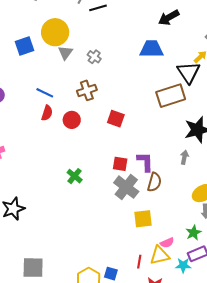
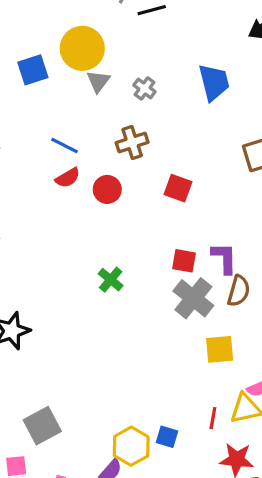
blue trapezoid: (152, 49) -> (214, 82), moved, turned 75
red semicircle: (47, 113) -> (68, 178), turned 42
gray square: (33, 268) -> (42, 426), turned -30

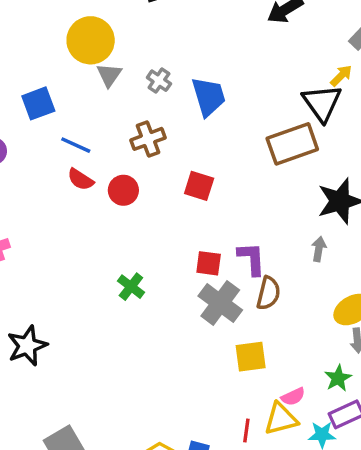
blue square: (33, 70) -> (38, 103), moved
blue trapezoid: (214, 82) -> (209, 97), moved
red semicircle: (68, 178) -> (81, 179), turned 65

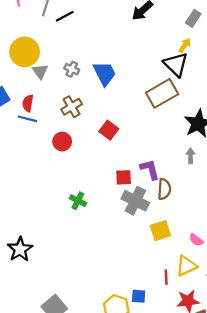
red semicircle: (81, 179) -> (28, 103), moved, turned 77
red square: (199, 186) -> (109, 130), turned 30
pink semicircle: (293, 397) -> (196, 240), moved, turned 72

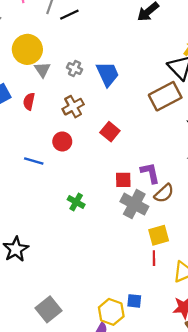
blue line: (27, 119) -> (34, 161), moved
brown semicircle: (164, 189) -> (164, 193), turned 42
red line: (166, 277) -> (154, 258), moved

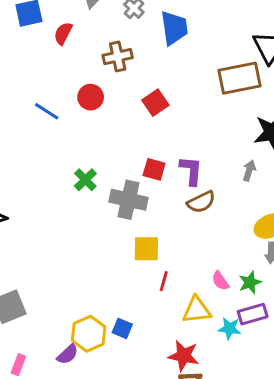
gray cross: (134, 204) -> (129, 200), moved, turned -32
yellow square: (159, 235) -> (146, 249), moved

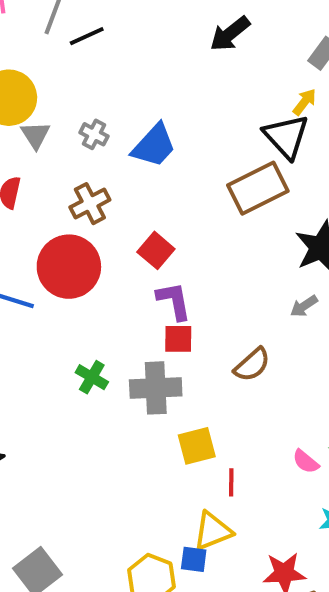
blue trapezoid: (174, 28) -> (154, 146), turned 66
red circle: (91, 97) -> (69, 267), size x1.8
purple L-shape: (191, 171) -> (174, 301), moved
gray arrow: (249, 171) -> (304, 306), turned -126
yellow triangle: (197, 310) -> (213, 531), moved

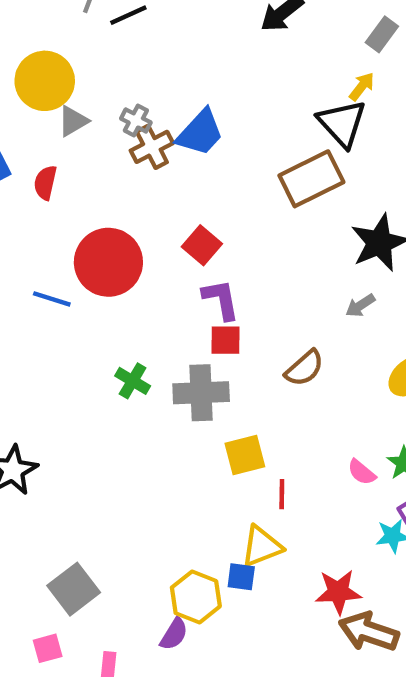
gray triangle: (35, 135) -> (73, 121), turned 32
brown cross: (90, 204) -> (152, 147), moved

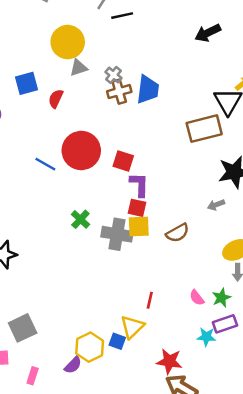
blue trapezoid: (200, 133) -> (148, 90), turned -48
red square: (202, 245) -> (123, 161), moved, turned -35
yellow square: (245, 455) -> (139, 227), moved
yellow triangle: (262, 546) -> (132, 327), turned -35

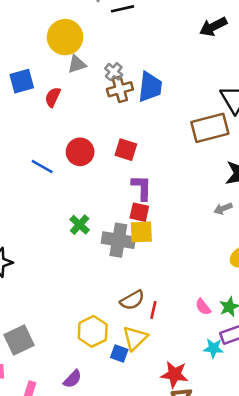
red circle: (81, 151) -> (80, 152), size x0.7
red square: (123, 161) -> (126, 150), moved
brown semicircle: (178, 233) -> (132, 300), moved
yellow hexagon: (90, 347) -> (93, 331), moved

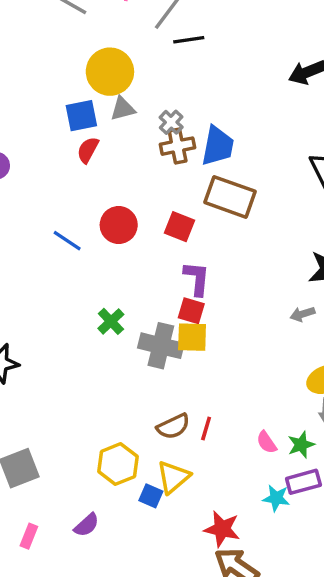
blue square: (22, 81) -> (81, 116), moved
brown rectangle: (210, 128) -> (230, 197), moved, turned 30
red line: (153, 310) -> (206, 428), moved

